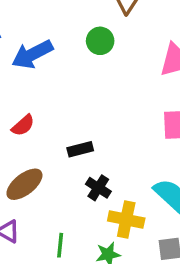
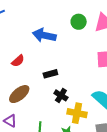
green circle: (100, 41) -> (79, 22), moved
blue arrow: (32, 54) -> (44, 35), moved, turned 40

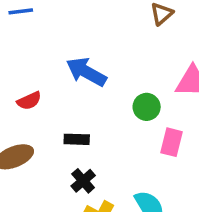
green circle: (79, 22) -> (147, 107), moved

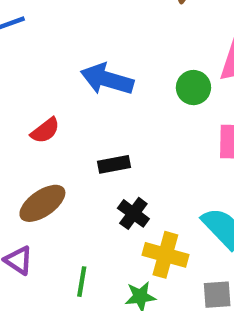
green circle: (147, 107) -> (193, 88), moved

